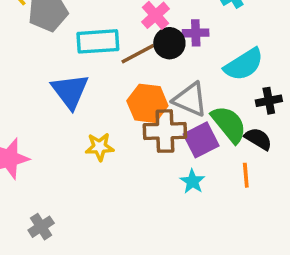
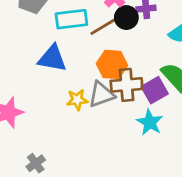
blue triangle: (70, 91) -> (52, 58), turned -40
gray triangle: (190, 99) -> (101, 94), moved, turned -40
cyan star: (192, 181) -> (150, 122), size x1.4

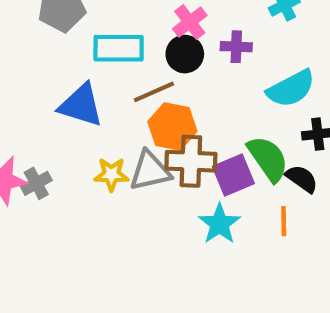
black circle: (126, 18) -> (185, 54), moved
brown line: (103, 27) -> (154, 92), moved
gray cross: (36, 163) -> (36, 183), moved

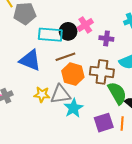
black circle: (185, 54) -> (68, 31), moved
brown cross: (191, 161) -> (102, 72), moved
purple square: (233, 175) -> (104, 123), moved
cyan star: (219, 224) -> (73, 108), moved

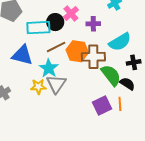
orange hexagon: (73, 74) -> (77, 51), moved
gray triangle: (60, 94) -> (56, 84), turned -40
cyan star: (73, 108) -> (49, 68), moved

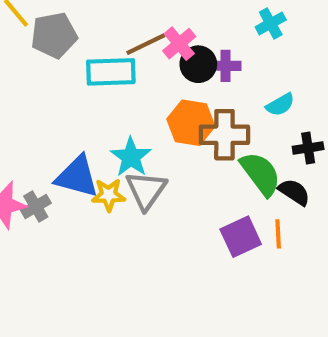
black circle: (55, 22) -> (198, 64), moved
cyan semicircle: (120, 42) -> (280, 105), size x0.6
brown line: (56, 47) -> (146, 44), moved
blue triangle: (22, 55) -> (77, 177), moved

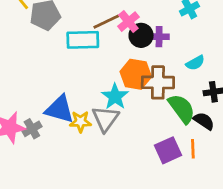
cyan star: (131, 157) -> (115, 97), moved

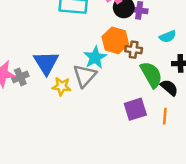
brown cross: (158, 82) -> (134, 50), size x0.6
blue triangle: (60, 109) -> (46, 63), turned 36
yellow star: (80, 122) -> (62, 86), moved
orange line: (193, 149) -> (165, 116), moved

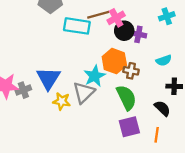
green semicircle: (151, 75) -> (126, 98), moved

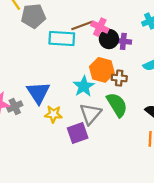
pink cross: (116, 18) -> (100, 27), turned -30
gray triangle: (84, 92) -> (90, 114), moved
purple square: (129, 127) -> (78, 133), moved

